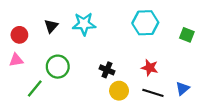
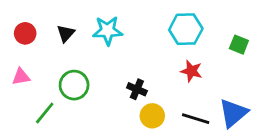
red circle: (19, 35) -> (25, 33), moved
red star: (150, 68) -> (191, 71), moved
blue triangle: (183, 88) -> (233, 113), size x1.6

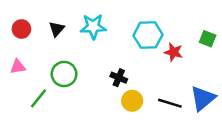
cyan hexagon: (186, 29) -> (148, 35), moved
red star: (191, 71) -> (173, 52), moved

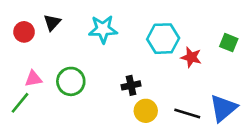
black triangle: (57, 29) -> (52, 23), moved
pink triangle: (18, 67) -> (33, 79), moved
black cross: (119, 78) -> (131, 85), turned -35
green line: (38, 98) -> (20, 103), moved

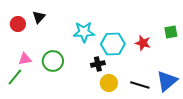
cyan star: (103, 29) -> (84, 32), moved
cyan hexagon: (163, 39) -> (113, 44), moved
green square: (229, 43) -> (171, 32), turned -32

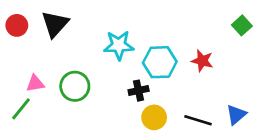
black triangle: (39, 17) -> (55, 24), size x1.5
red circle: (18, 24) -> (17, 25), moved
green square: (171, 32) -> (242, 25), moved, turned -32
blue triangle: (167, 81) -> (236, 115), size x0.7

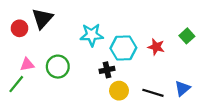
red circle: (17, 25) -> (20, 28), moved
green square: (242, 25) -> (187, 36), moved

